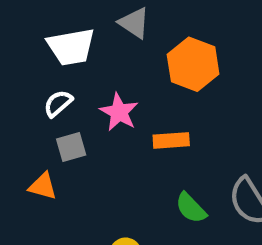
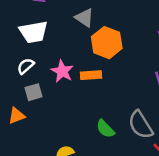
gray triangle: (134, 23) -> (84, 18), moved
orange rectangle: (171, 140) -> (91, 75), moved
orange triangle: (43, 186) -> (17, 116), turned -36

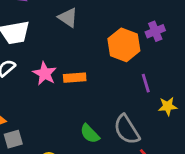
orange hexagon: (107, 43) -> (124, 45), moved
gray square: (34, 92) -> (13, 139), moved

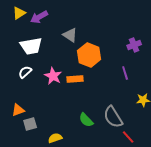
orange hexagon: (124, 45) -> (89, 55), moved
purple line: (146, 83) -> (125, 73), moved

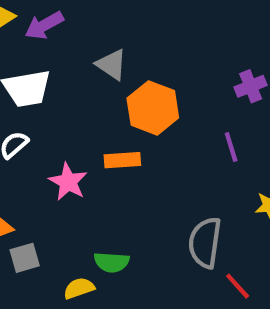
pink star: (53, 76) -> (68, 182), moved
gray semicircle: (113, 117) -> (205, 243), turned 40
green semicircle: (86, 120) -> (112, 262), moved, turned -42

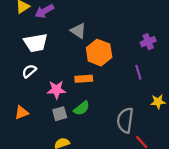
pink star: (68, 182) -> (56, 90), turned -30
gray square: (25, 258) -> (60, 114), moved
green semicircle: (112, 262) -> (82, 108), moved, turned -42

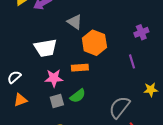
white trapezoid: (36, 43) -> (45, 48), moved
white semicircle: (29, 71) -> (14, 77), moved
gray semicircle: (125, 120) -> (119, 107), turned 30

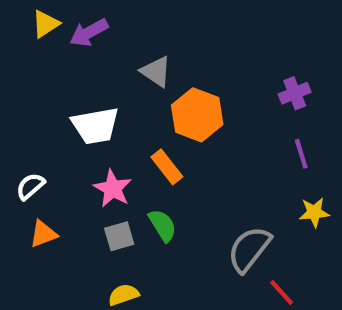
purple line: (132, 61) -> (301, 154), moved
orange rectangle: (80, 68) -> (167, 167), turned 56
pink star: (54, 78) -> (113, 189), turned 30
green semicircle: (78, 96) -> (162, 225), turned -84

